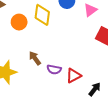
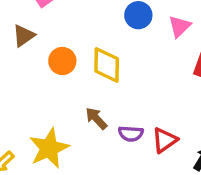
yellow diamond: (42, 15) -> (107, 65), moved

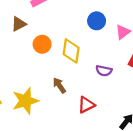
purple semicircle: (131, 134) -> (104, 71), moved
red triangle: (165, 140) -> (86, 105), moved

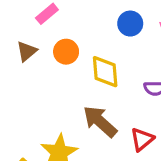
orange circle: (42, 44) -> (66, 52), moved
brown arrow: (59, 85) -> (100, 121), size x1.6

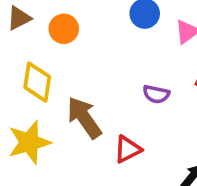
yellow diamond: (105, 72) -> (37, 82), moved

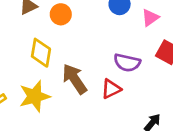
purple semicircle: (156, 94) -> (127, 63), size x1.4
red triangle: (128, 149) -> (111, 89), moved

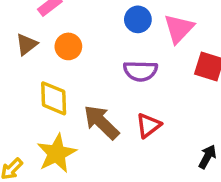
pink triangle: (150, 18) -> (179, 29), size x1.4
purple semicircle: (127, 63) -> (140, 71), moved

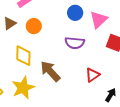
red triangle: (148, 125) -> (93, 75), moved

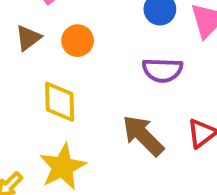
brown arrow: (50, 71) -> (143, 136), moved

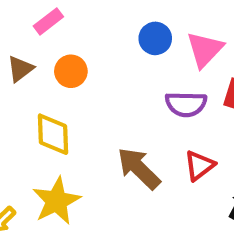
purple semicircle: (162, 70) -> (186, 104), moved

